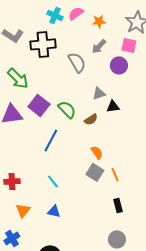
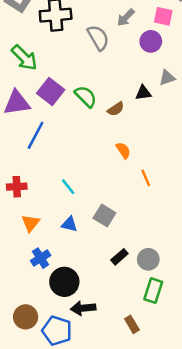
gray triangle: (99, 93) -> (167, 78), moved
blue line: (51, 140) -> (36, 135), moved
gray square: (95, 172) -> (104, 215), moved
black rectangle: (118, 205) -> (119, 257), moved, turned 64
blue cross: (12, 238) -> (41, 258), moved

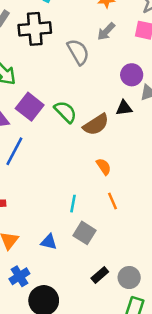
purple circle: (151, 41) -> (132, 75), moved
brown semicircle: (116, 109) -> (96, 125), size x1.5
orange line: (146, 178) -> (113, 201), moved
cyan line: (68, 187) -> (73, 204), moved, turned 48

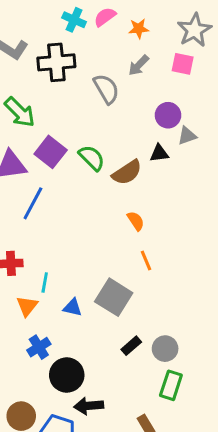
cyan line: (73, 204) -> (45, 283), moved
gray square: (84, 233) -> (114, 297), size x1.4

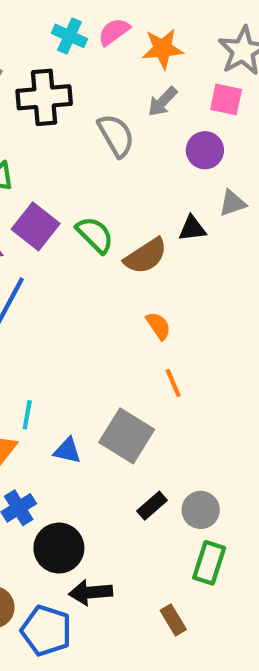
orange star: (139, 29) -> (163, 49), size x1.4
purple circle: (168, 115) -> (205, 150), moved

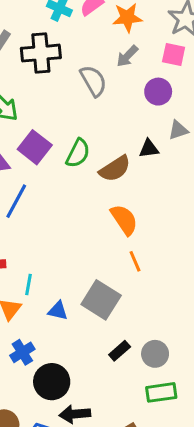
green semicircle: (95, 235) -> (78, 153), turned 72
orange semicircle: (158, 326) -> (124, 220), size x1.5
green rectangle: (209, 563) -> (161, 392), turned 64

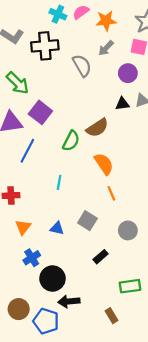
black triangle: (149, 149) -> (122, 104), moved
green semicircle: (78, 153) -> (71, 141), moved
cyan line: (29, 284) -> (59, 182), moved
gray square: (101, 300) -> (87, 221), size x0.7
gray circle: (155, 354) -> (128, 230), moved

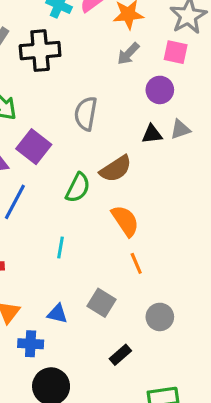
gray semicircle: (82, 66) -> (86, 114), moved, turned -140
blue cross: (32, 258) -> (31, 344), moved, turned 35

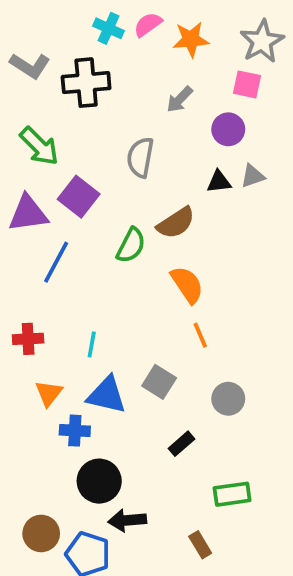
gray arrow: (128, 54) -> (180, 99), moved
cyan line: (61, 248) -> (92, 344), moved
blue triangle: (57, 314) -> (107, 395), size x1.6

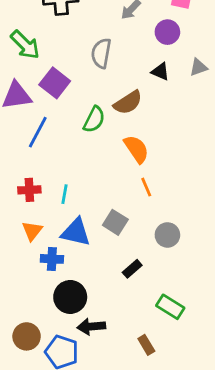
gray triangle: (253, 176) -> (198, 67), moved
black triangle: (219, 182) -> (160, 72), turned 30
red cross: (28, 339) -> (29, 190), moved
green rectangle: (232, 494) -> (170, 307), turned 40

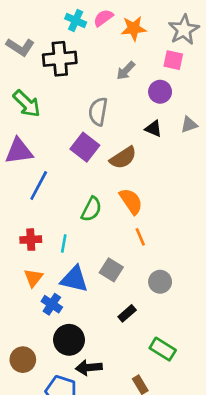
purple square: (55, 83) -> (85, 147), moved
green semicircle: (94, 119) -> (91, 209), moved
blue cross: (52, 259) -> (52, 304), turned 30
brown circle: (27, 336) -> (23, 360), moved

